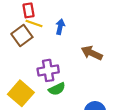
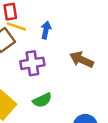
purple cross: (48, 70) -> (32, 63), moved

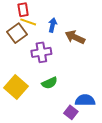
brown arrow: (82, 60) -> (75, 37), moved

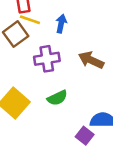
brown arrow: (75, 37) -> (91, 60), moved

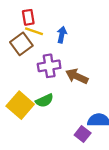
brown arrow: (91, 60) -> (77, 76), moved
green semicircle: (57, 98) -> (44, 101), moved

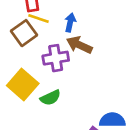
brown arrow: (77, 76) -> (79, 45), moved
yellow square: (20, 105) -> (23, 84), moved

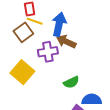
blue arrow: (70, 22) -> (59, 24), size x1.6
green semicircle: (50, 98) -> (71, 82), moved

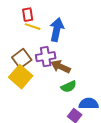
brown square: (23, 32) -> (22, 59), moved
brown arrow: (66, 42) -> (61, 67), moved

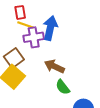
purple cross: (46, 57) -> (34, 37), moved
green semicircle: (69, 87) -> (63, 87), turned 77

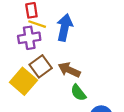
purple cross: (34, 37) -> (29, 38), moved
brown square: (14, 58) -> (41, 66), moved

